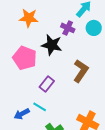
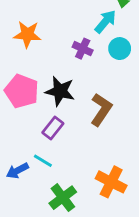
black star: (52, 45) -> (60, 91), moved

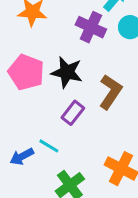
purple cross: (83, 49) -> (91, 27), size x1.4
purple rectangle: (53, 128) -> (73, 113), moved

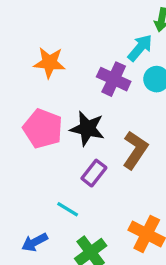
blue arrow: (22, 156) -> (35, 242), moved

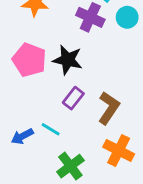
brown L-shape: (135, 150) -> (109, 108), moved
blue arrow: (35, 242) -> (22, 136), moved

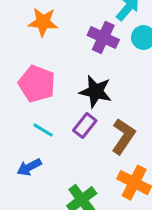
black star: (68, 60) -> (96, 92), moved
cyan line: (51, 129) -> (43, 130), moved

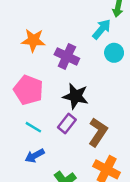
purple cross: (103, 37) -> (67, 56), moved
blue arrow: (29, 167) -> (35, 156), moved

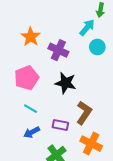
orange star: (33, 40) -> (31, 37), turned 30
pink pentagon: (28, 90) -> (27, 78), turned 30
purple rectangle: (67, 123) -> (60, 125), moved, turned 63

